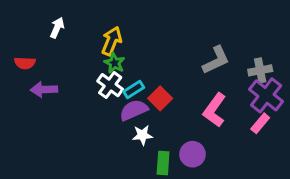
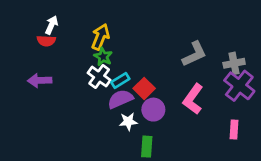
red semicircle: (25, 63) -> (46, 41), moved
pink rectangle: (260, 123) -> (234, 129), moved, turned -36
purple circle: (192, 154) -> (153, 110), moved

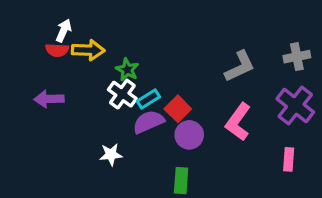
yellow arrow: (100, 37) -> (88, 50), moved, turned 70
gray cross: (234, 63) -> (297, 57), moved
white star: (128, 121) -> (111, 154), moved

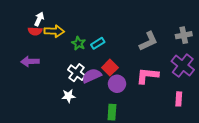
white cross: (122, 94) -> (77, 73), moved
cyan rectangle: (148, 99) -> (98, 43), moved
pink L-shape: (238, 122) -> (147, 76), turned 60

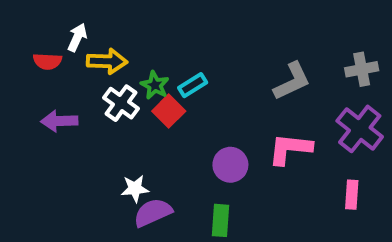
red semicircle: (35, 31) -> (47, 61), moved
red square: (110, 68) -> (169, 111), moved
white cross: (77, 73) -> (121, 103), moved
purple semicircle: (92, 76) -> (153, 213), moved

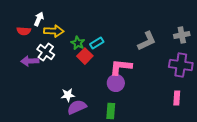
white cross: (121, 103) -> (46, 52), moved
purple cross: (360, 129) -> (181, 65), turned -30
pink L-shape: (290, 149) -> (121, 67), moved

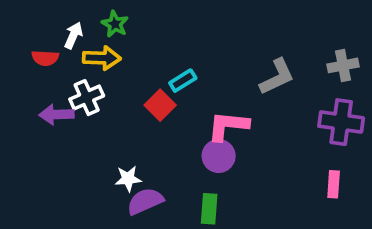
green star: (78, 43) -> (115, 24), moved
white cross: (46, 52) -> (87, 98), turned 30

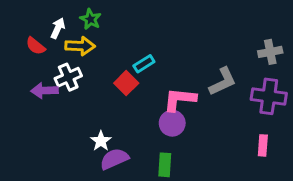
red semicircle: (45, 58) -> (36, 46), turned 36
gray L-shape: (277, 77) -> (223, 82), moved
white star: (128, 179) -> (101, 141), turned -30

